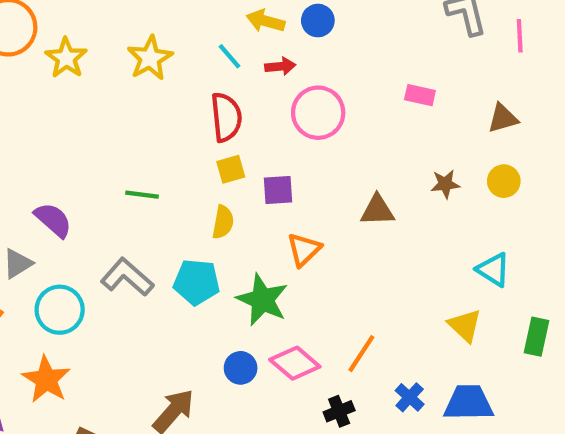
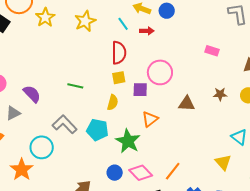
pink circle: (318, 113) -> (160, 72), moved
cyan circle: (60, 310) -> (42, 147), moved

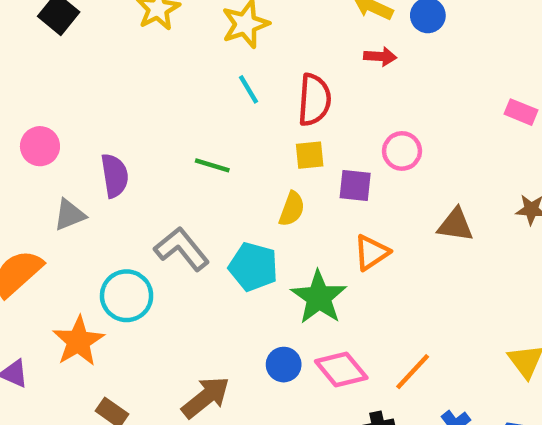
cyan line: (123, 24) -> (249, 89), moved
pink circle: (160, 72) -> (402, 151), size x0.7
purple semicircle: (32, 94) -> (115, 176), turned 30

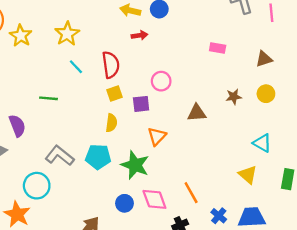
green line: (212, 165) -> (49, 98), moved
pink diamond: (341, 369) -> (154, 199), turned 32
orange line: (413, 372) -> (191, 193), turned -60

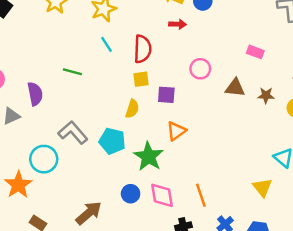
pink circle: (161, 81) -> (200, 69), moved
brown star: (234, 97) -> (266, 95), moved
brown triangle: (197, 113) -> (235, 88), moved

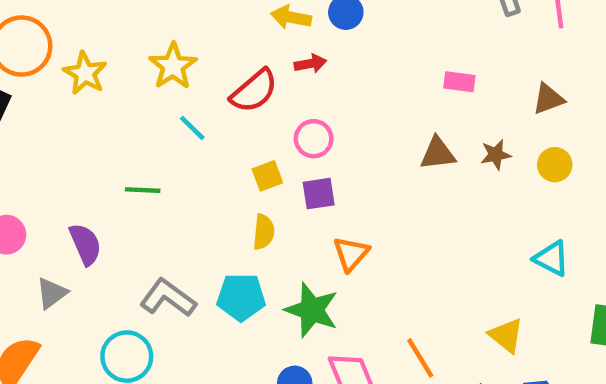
red semicircle: (143, 49) -> (254, 91), moved, turned 60
pink circle: (200, 69) -> (314, 139), moved
yellow triangle: (262, 187) -> (506, 335), moved

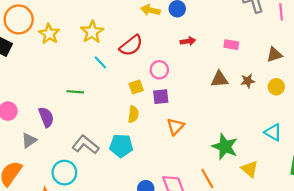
red arrow: (310, 64) -> (188, 41), moved
green star: (312, 310) -> (225, 147), moved

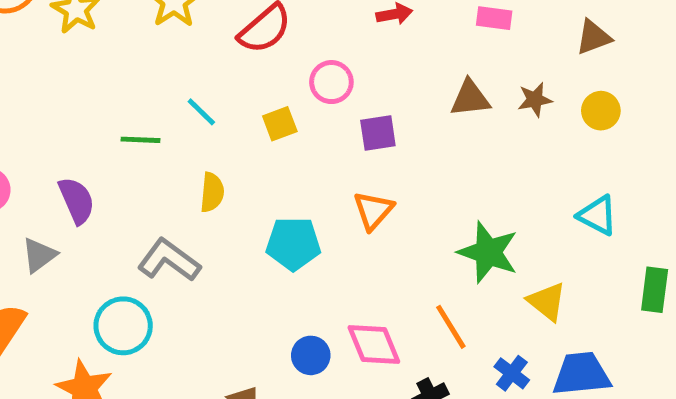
cyan line: (100, 62) -> (201, 112), moved
purple square: (161, 97) -> (378, 133), moved
yellow semicircle: (133, 114) -> (212, 192), moved
cyan pentagon: (121, 146) -> (293, 244), moved

